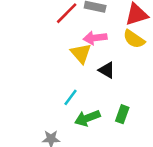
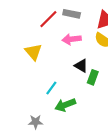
yellow triangle: (81, 53) -> (33, 52), moved
green rectangle: (122, 114) -> (93, 77), moved

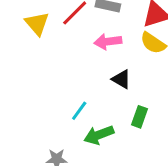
yellow triangle: (33, 52) -> (37, 23), moved
green rectangle: (93, 77) -> (139, 117), moved

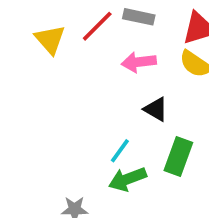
cyan line: (79, 111) -> (120, 151), moved
green rectangle: (139, 117) -> (178, 156), size x1.4

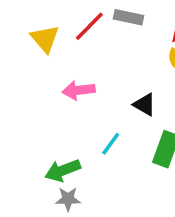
pink arrow: (139, 62) -> (79, 90), moved
green arrow: (127, 179) -> (63, 170), moved

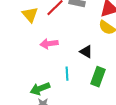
cyan line: (111, 144) -> (67, 74), turned -40

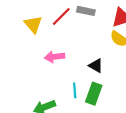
green rectangle: (98, 77) -> (94, 94), moved

